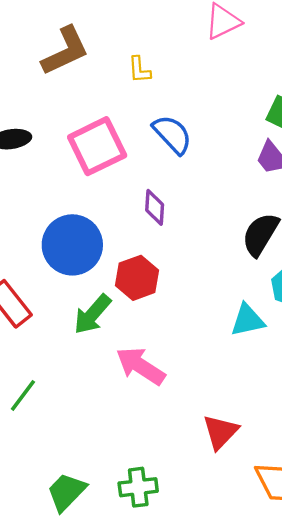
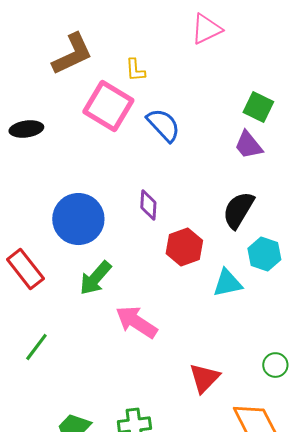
pink square: (97, 146) -> (108, 106), moved, turned -33
purple diamond: (155, 207) -> (148, 205), moved
red hexagon: (137, 278) -> (184, 247), moved

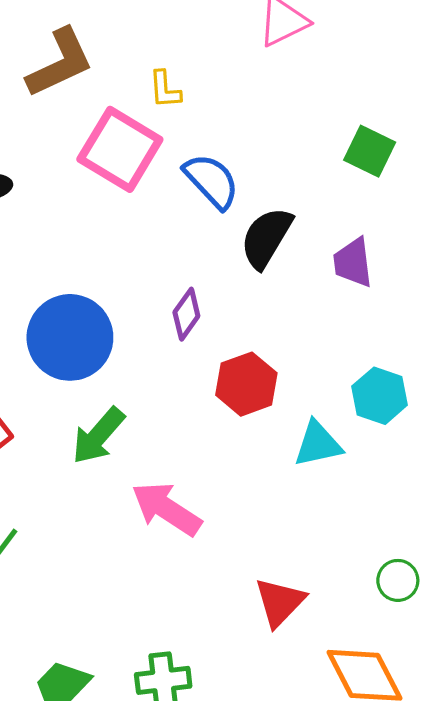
purple trapezoid: (248, 145) -> (353, 263), moved, turned 32
purple diamond: (148, 205) -> (186, 314), turned 32
black semicircle: (238, 210) -> (266, 238), moved

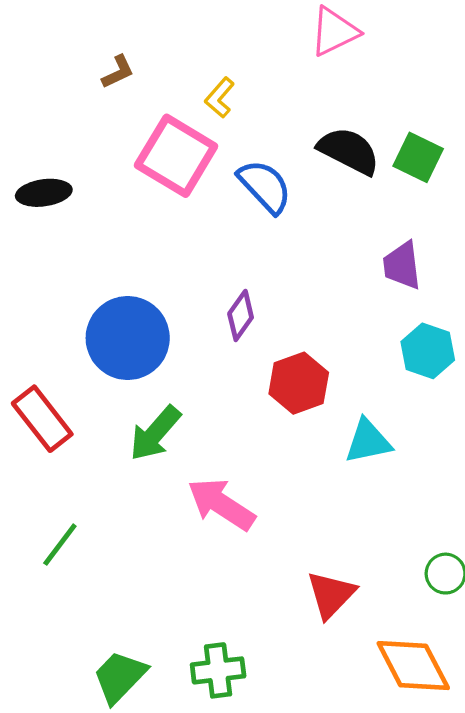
brown L-shape: (60, 63) -> (118, 72), size x0.5
yellow L-shape: (165, 89) -> (220, 98), turned 45
black semicircle: (266, 238) -> (349, 151), moved, turned 86
cyan hexagon: (380, 396) -> (428, 351), moved

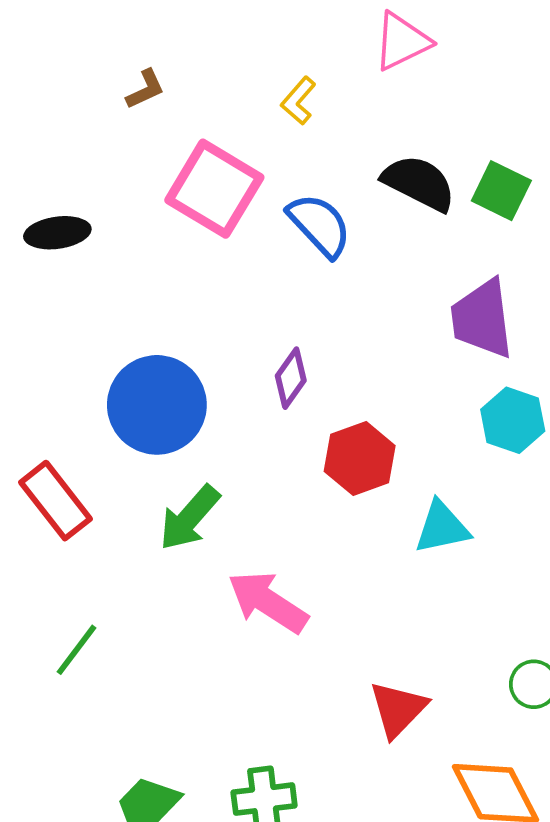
yellow L-shape: (220, 98) -> (298, 101), moved
purple trapezoid: (402, 265) -> (482, 319), size x1.4

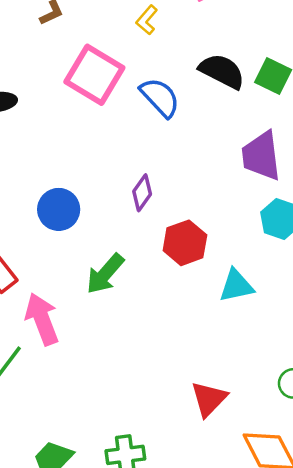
blue circle: (157, 405) -> (59, 209), size x0.7
green arrow: (189, 518) -> (105, 274), moved
pink arrow: (268, 602) -> (42, 319), moved, turned 36

